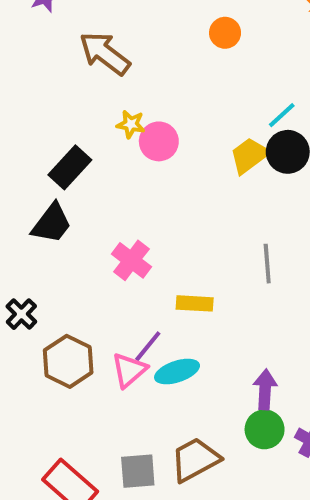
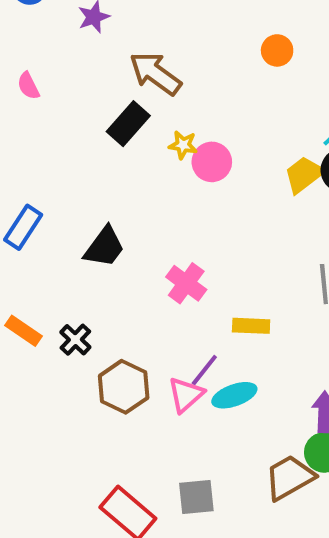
black rectangle: (70, 167) -> (128, 124), moved
brown trapezoid: (195, 460) -> (289, 477), moved

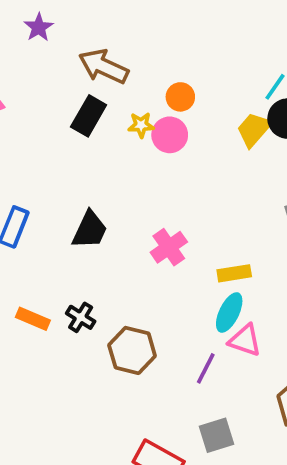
orange circle: (277, 50) -> (180, 97), moved
pink cross: (186, 283) -> (169, 247), turned 30
purple line: (204, 370) -> (206, 368), moved
pink triangle: (186, 395) -> (245, 340), moved, turned -48
cyan ellipse: (234, 395) -> (229, 312), moved, turned -33

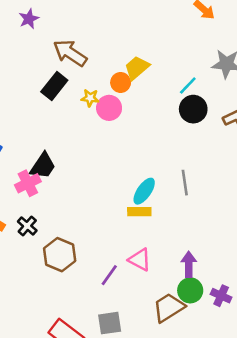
yellow trapezoid: (254, 130) -> (137, 68), moved
pink cross: (169, 247) -> (28, 183), moved
cyan ellipse: (229, 312) -> (144, 191), moved

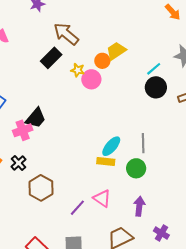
green circle: (190, 290) -> (136, 168), moved

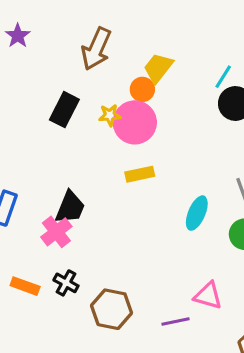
brown arrow: (66, 34) -> (96, 49), moved, turned -88
pink circle: (91, 79) -> (135, 122), size x1.4
yellow rectangle: (106, 162) -> (140, 174), moved
purple line: (77, 208) -> (176, 321), turned 54

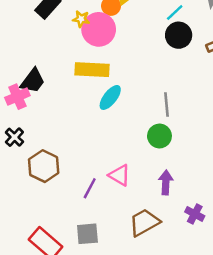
yellow rectangle: (140, 174) -> (92, 70), size x1.5
cyan ellipse: (197, 213) -> (110, 97), moved
purple line: (176, 321) -> (90, 188), turned -65

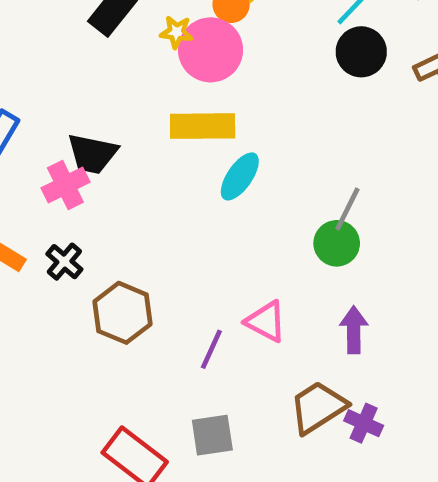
black trapezoid: (33, 81) -> (92, 154), turned 68
gray line: (166, 105) -> (347, 209), moved, turned 35
purple cross: (195, 214) -> (364, 423), moved

